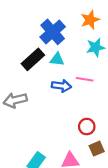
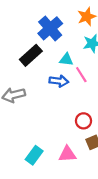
cyan triangle: (57, 59) -> (66, 60), moved
pink line: (85, 79) -> (81, 75), turned 49

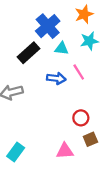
cyan triangle: (66, 60) -> (62, 48), moved
cyan rectangle: (34, 155) -> (16, 152), moved

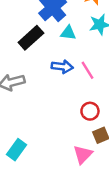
pink line: (79, 72) -> (88, 70), moved
pink triangle: (65, 151) -> (83, 154), moved, turned -42

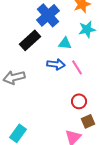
cyan triangle: (68, 33) -> (65, 43), moved

